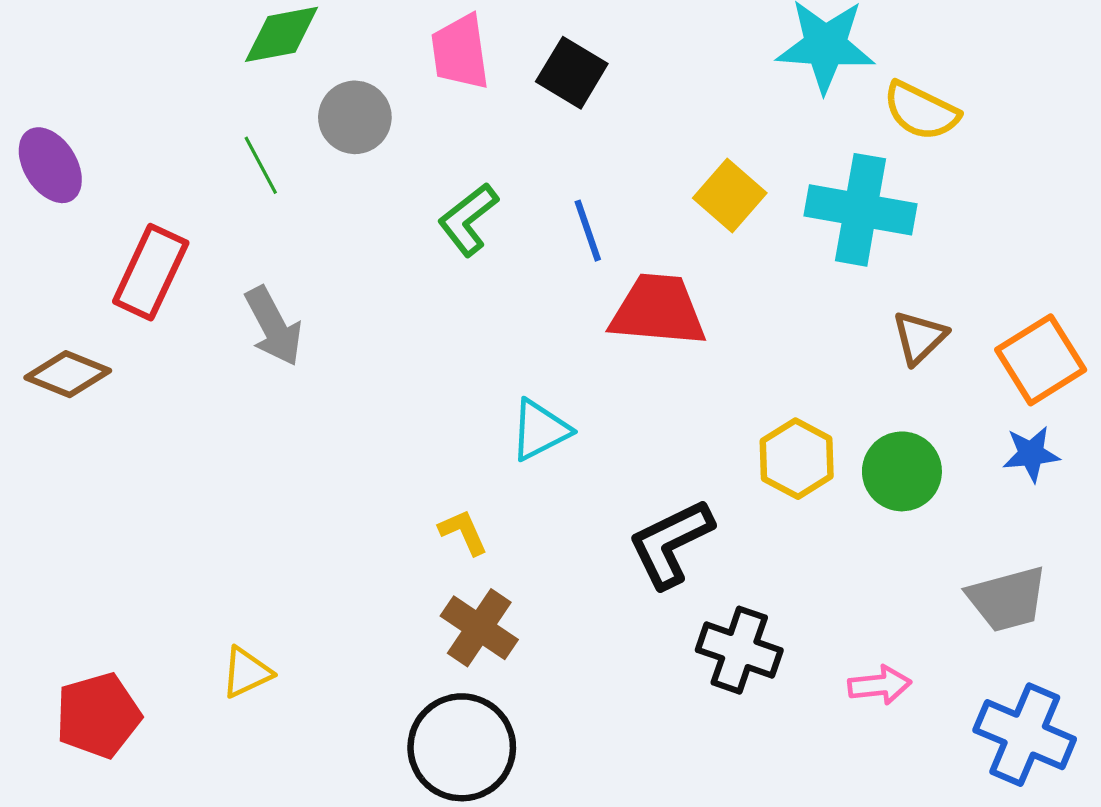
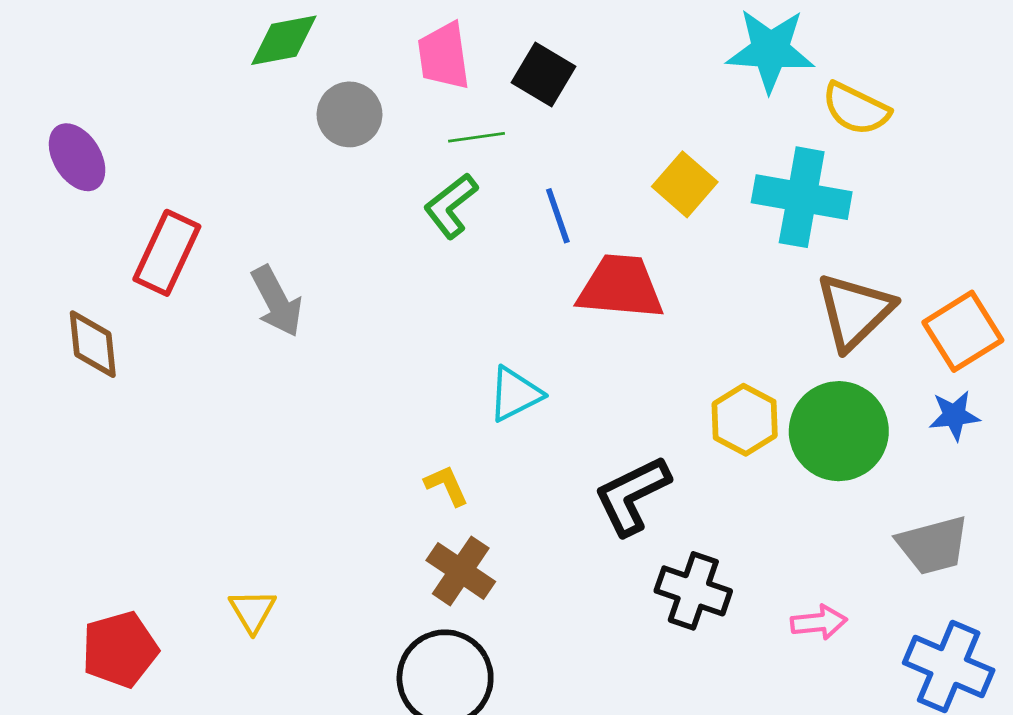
green line: (261, 165) -> (476, 137), moved, turned -70
brown triangle: (919, 337) -> (854, 311), size x1.6
brown diamond: (68, 374) -> (93, 344), turned 62
green circle: (902, 471) -> (839, 431), size x1.4
yellow triangle: (246, 672) -> (252, 611), turned -36

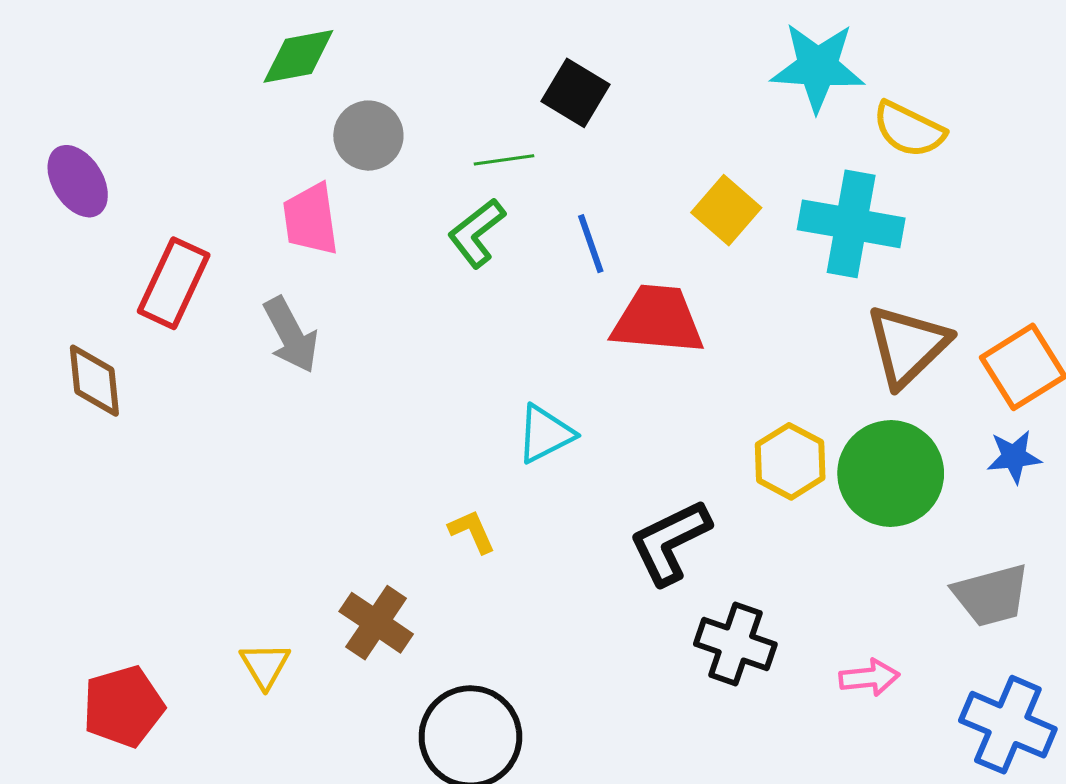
pink trapezoid: (444, 56) -> (311, 219), moved
brown cross: (461, 571) -> (376, 623), moved

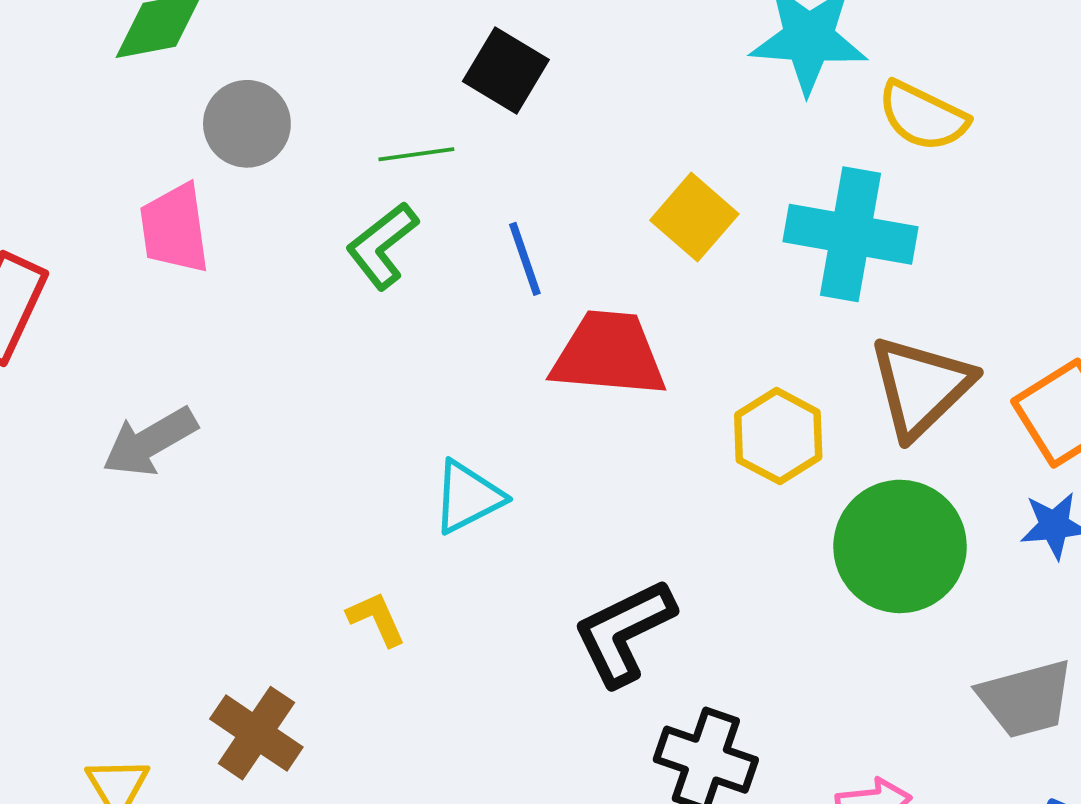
gray arrow: (291, 335) -> (150, 442), moved, turned 88
yellow hexagon: (790, 461) -> (778, 436), moved

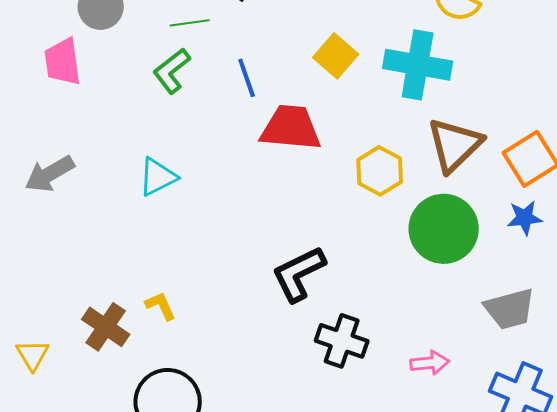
cyan triangle: (468, 497) -> (158, 177), moved
yellow L-shape: (376, 619) -> (161, 306), moved

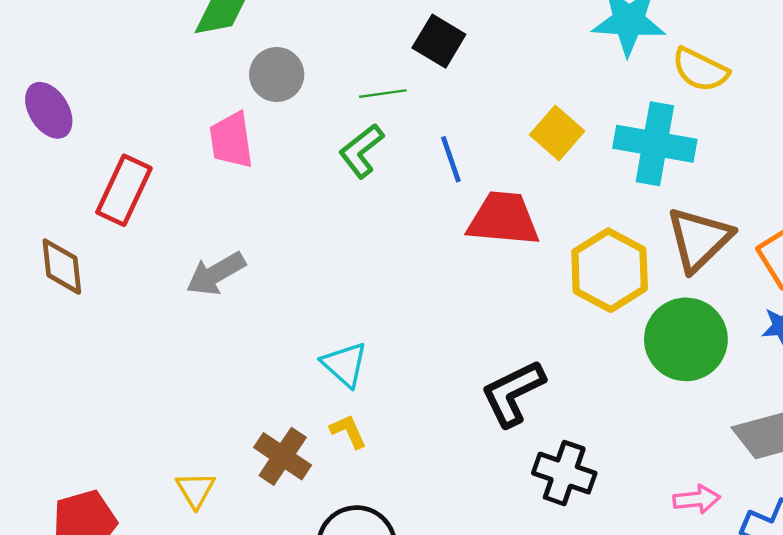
yellow hexagon: (380, 171) -> (610, 270), size x1.4
cyan triangle: (158, 177) -> (345, 364), moved, turned -51
pink arrow: (430, 363) -> (697, 499), moved

